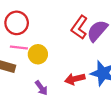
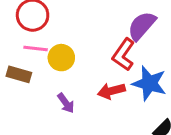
red L-shape: (79, 27) -> (123, 55), moved

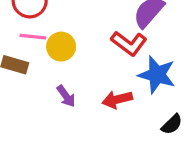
red L-shape: (123, 55) -> (129, 43), turned -88
red arrow: (111, 91) -> (117, 99), moved

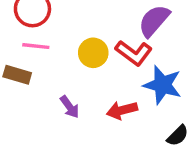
yellow circle: (61, 47) -> (93, 53), moved

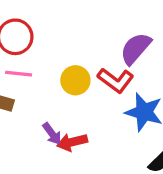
red arrow: (122, 110) -> (72, 142), moved

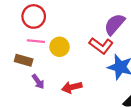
yellow circle: (75, 80) -> (60, 47), moved
purple arrow: (52, 134) -> (38, 82), moved

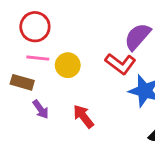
red arrow: (72, 87) -> (83, 116), turned 66

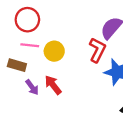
red L-shape: (120, 64) -> (97, 50), turned -100
red arrow: (83, 116) -> (53, 85), moved

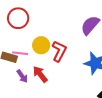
pink line: (30, 45) -> (20, 53), moved
red L-shape: (97, 50) -> (59, 51), moved

